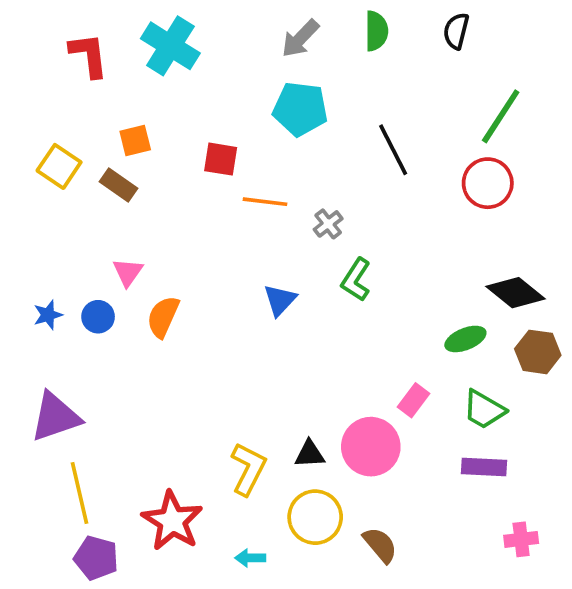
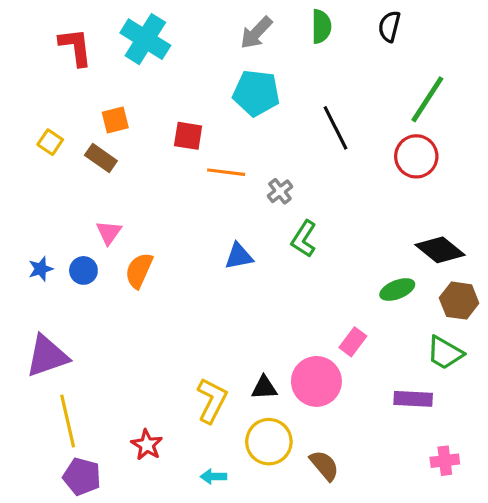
yellow square: (59, 166) -> (50, 142), size x0.7
blue triangle: (280, 300) -> (239, 256), turned 36
green trapezoid: (484, 410) -> (445, 353), moved
red star: (172, 521) -> (147, 445), size x0.6

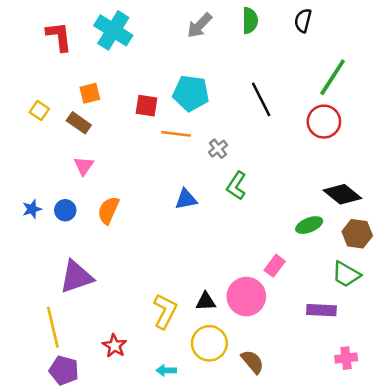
cyan pentagon: (256, 93) -> (191, 93), moved
pink triangle: (109, 232) -> (84, 166), moved
purple triangle: (47, 356) -> (76, 277), moved

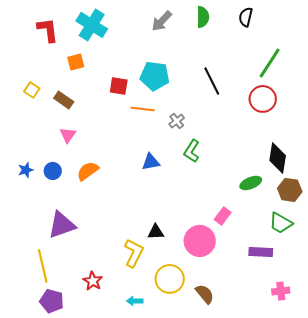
orange square: (90, 93) -> (76, 62), moved
black diamond: (342, 194) -> (278, 158), turned 60
orange semicircle: (108, 210) -> (88, 171), turned 30
black triangle: (206, 301) -> (156, 232), moved

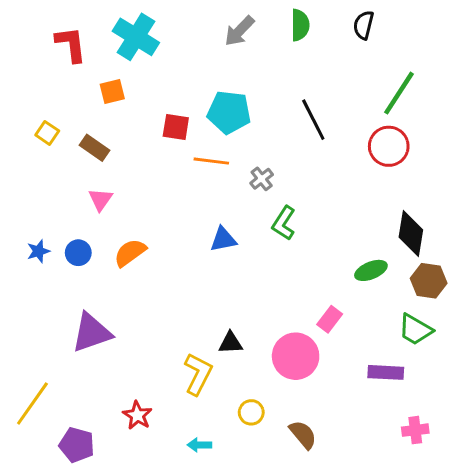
yellow line: (43, 266) -> (32, 403), moved, turned 48
yellow circle: (170, 279) -> (251, 412), size x0.6

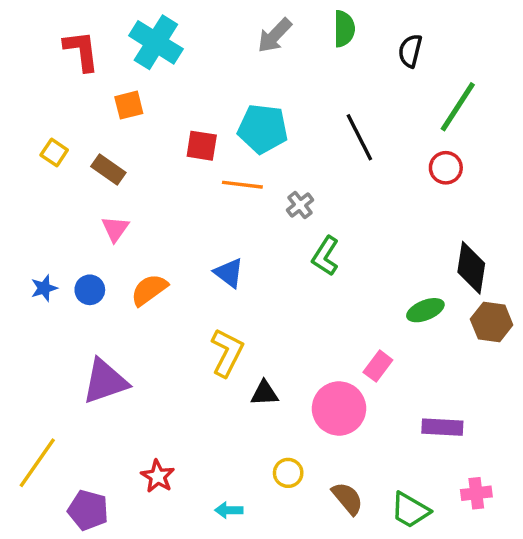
black semicircle: (364, 25) -> (410, 51), moved
red circle: (389, 146) -> (446, 168), size x0.7
blue triangle: (223, 239) -> (229, 273), moved, turned 48
green trapezoid: (415, 330) -> (410, 510), moved
yellow L-shape: (198, 374) -> (227, 353), moved

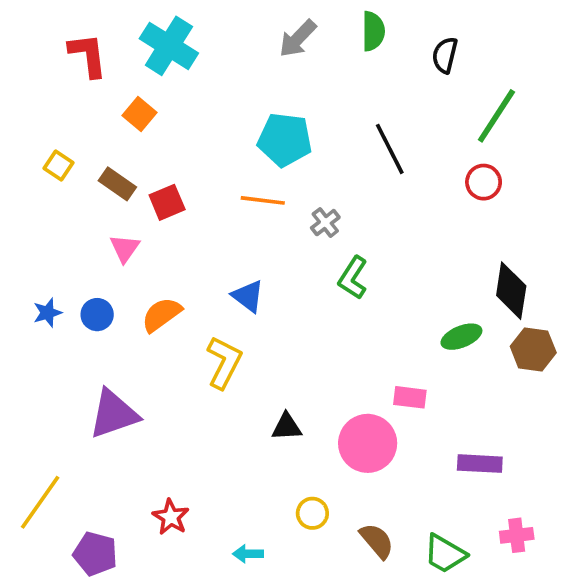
orange square: (129, 105) -> (139, 114), turned -36
red square: (202, 146) -> (167, 202), moved, turned -32
yellow L-shape: (227, 353) -> (224, 362), moved
pink rectangle: (378, 366) -> (410, 397), turned 60

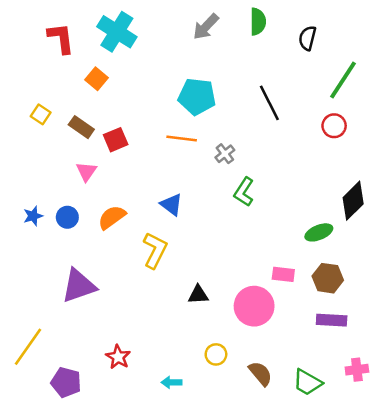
black diamond: (511, 291) -> (353, 201), turned 36
brown hexagon: (533, 350) -> (328, 278), moved

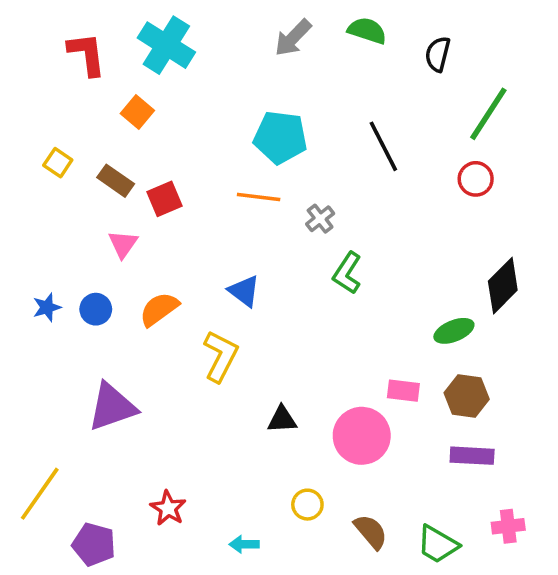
green semicircle: (258, 22) -> (367, 31), turned -72

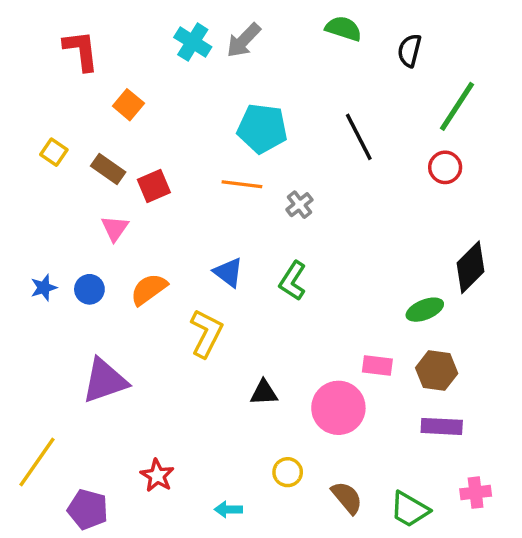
gray arrow: (293, 38) -> (244, 40), moved
cyan cross: (166, 45) -> (193, 42), moved, size x0.7
green L-shape: (347, 273) -> (293, 281), moved

